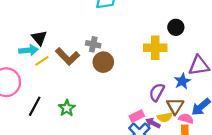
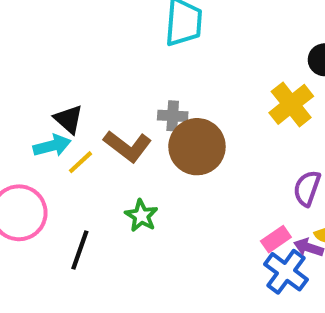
yellow cross: (155, 48) -> (291, 104), turned -30
brown circle: (103, 62) -> (197, 147), size x1.4
green star: (67, 108) -> (141, 216), moved

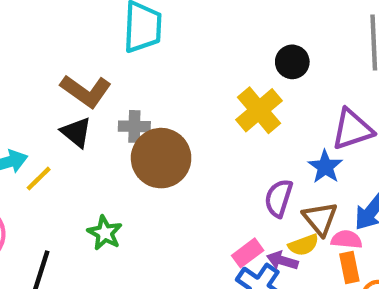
black triangle: (69, 119) -> (76, 132), moved
brown L-shape: (128, 146) -> (86, 91), moved

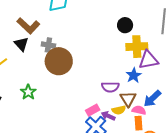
yellow cross: (259, 110) -> (137, 47), moved, turned 30
purple semicircle: (279, 198) -> (110, 87), turned -114

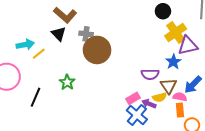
yellow cross: (137, 47) -> (176, 32), turned -30

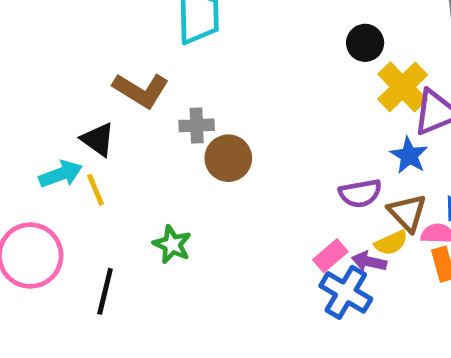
black triangle: (59, 34) -> (98, 140), moved
brown circle: (97, 50) -> (228, 158), size x0.7
yellow line: (39, 54) -> (96, 190), turned -64

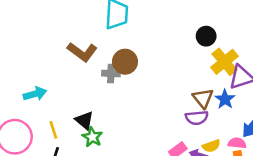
black triangle: (98, 140) -> (84, 120), moved
brown circle: (228, 158) -> (125, 62), moved
yellow line: (96, 190) -> (53, 130), moved
brown triangle: (407, 213) -> (203, 98), moved

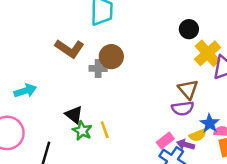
blue star: (225, 99) -> (210, 123), moved
yellow line: (53, 130) -> (105, 130), moved

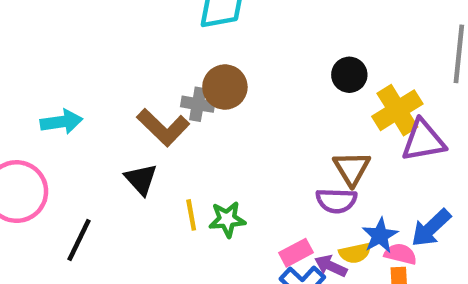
black circle: (189, 29) -> (349, 75), moved
brown L-shape: (70, 49) -> (163, 127), moved
green star: (82, 131) -> (227, 219), moved, turned 30

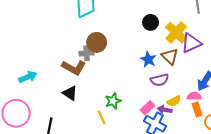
brown triangle: (352, 168) -> (170, 56), moved
yellow line: (191, 215) -> (102, 117), moved
blue star: (380, 235) -> (148, 59), moved

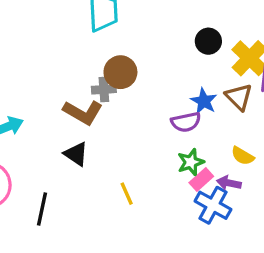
purple semicircle: (159, 80) -> (186, 122), moved
green star: (113, 101) -> (191, 162), moved
yellow semicircle: (174, 101) -> (243, 156), moved, turned 56

